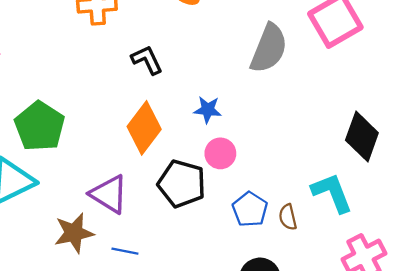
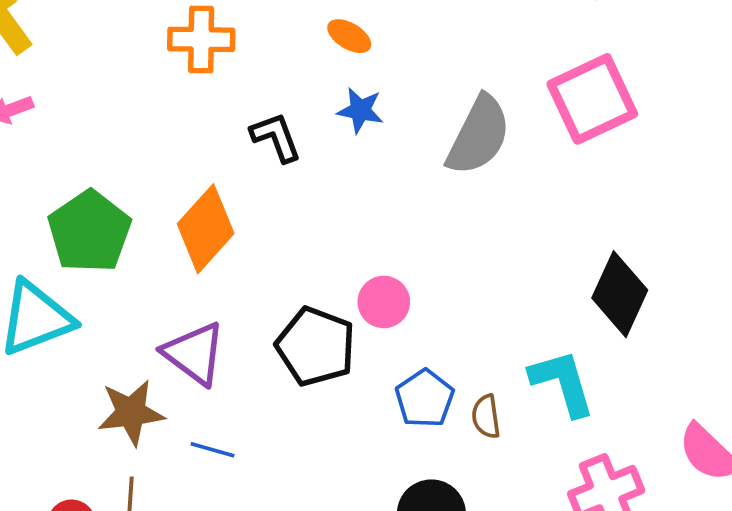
blue star: (208, 110) -> (360, 110), moved
orange diamond: (144, 128) -> (206, 229), moved

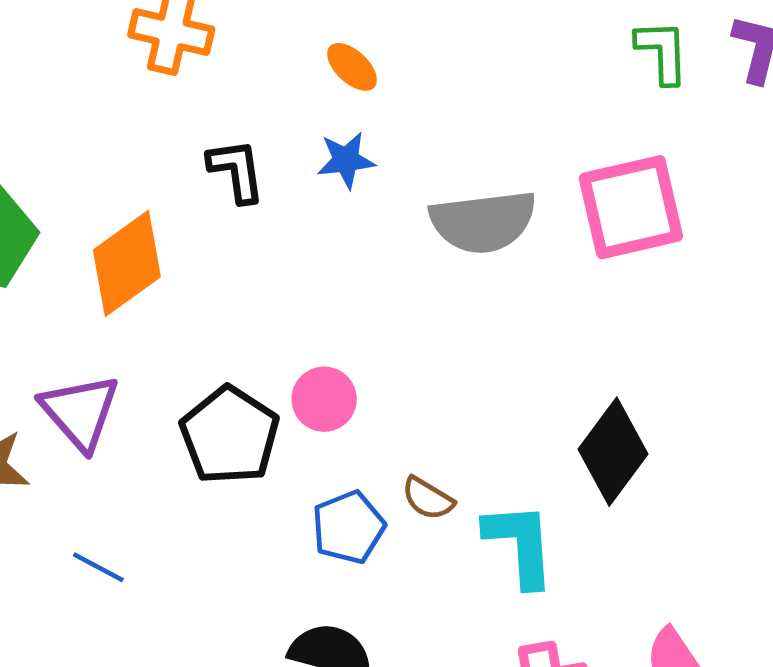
blue star: (360, 110) -> (346, 160), turned -30
gray semicircle: (479, 135) -> (483, 222), turned 44
brown semicircle: (486, 417) -> (428, 498), moved, turned -63
blue line: (213, 450) -> (98, 567), moved

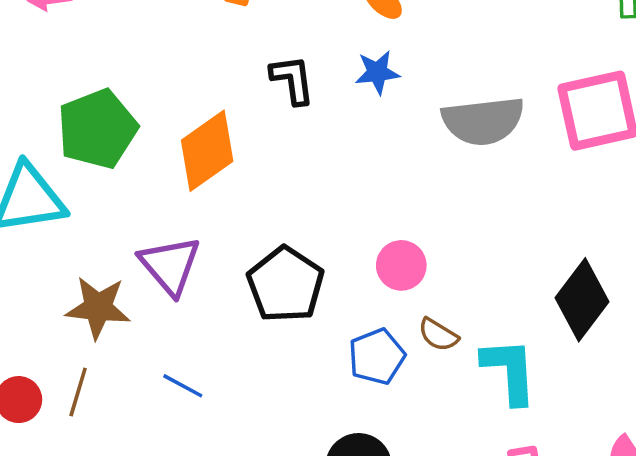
pink circle: (324, 399) -> (401, 265), moved

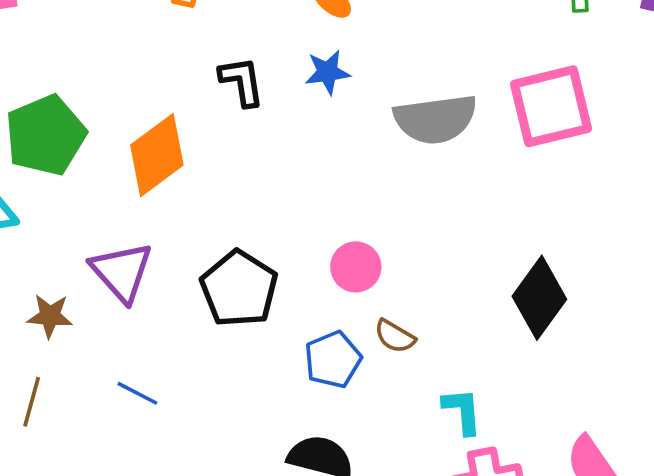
brown star: (98, 308) -> (50, 316), size x0.7
cyan L-shape: (509, 371) -> (462, 411), moved, size x0.7

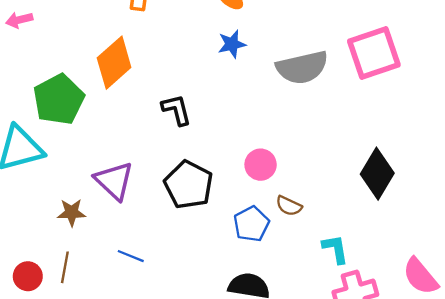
black L-shape: (242, 81) -> (177, 110), moved
orange diamond: (157, 155) -> (114, 63), moved

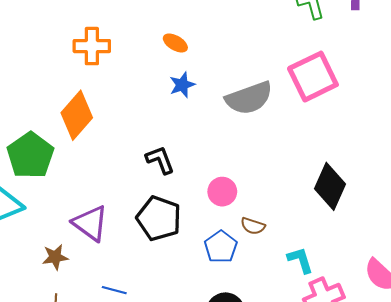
black L-shape: (177, 110) -> (160, 160), moved

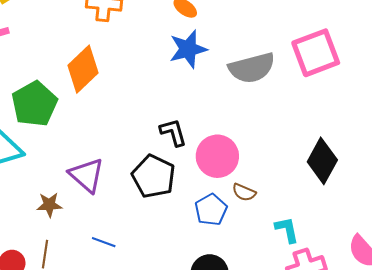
blue star: (182, 85) -> (188, 49), size x1.5
black L-shape: (160, 160) -> (173, 132), moved
pink circle: (222, 192) -> (217, 156), size x1.5

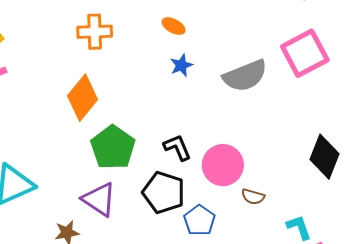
blue star: (188, 49) -> (181, 65), size x0.6
green pentagon: (34, 104) -> (113, 147), moved
blue pentagon: (211, 210) -> (199, 220), moved

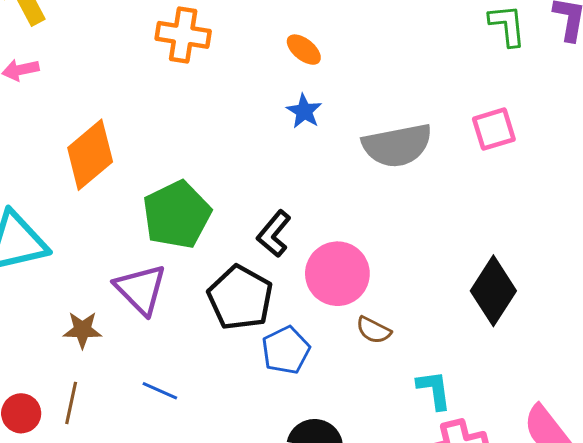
pink square: (305, 53) -> (494, 129), size x0.6
blue star: (181, 65) -> (304, 111), turned -30
orange diamond: (83, 98) -> (90, 155), moved
black L-shape: (177, 147) -> (274, 234), turned -128

